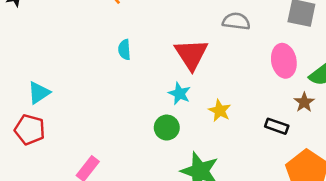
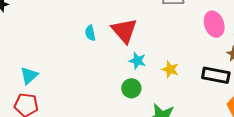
red triangle: (191, 54) -> (124, 31), moved
black rectangle: (277, 126) -> (216, 75), size x1.5

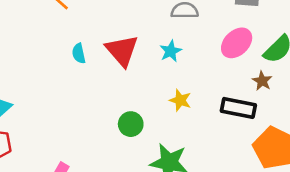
pink ellipse: (214, 24) -> (237, 43), turned 65
cyan star: (137, 61) -> (171, 51), moved, turned 30

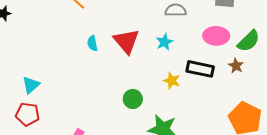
pink ellipse: (237, 43) -> (216, 36), turned 45
black rectangle: (238, 108) -> (200, 69), moved

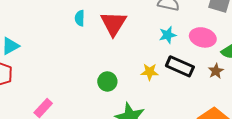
cyan star: (164, 42) -> (168, 35), moved
yellow star: (172, 81) -> (150, 72), turned -30

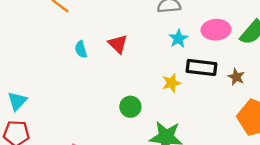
red triangle: (113, 23) -> (118, 44), size x0.7
brown star: (216, 71) -> (236, 77), moved

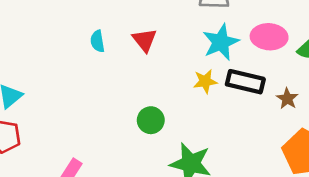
cyan star: (178, 39) -> (221, 42), size x1.5
yellow star: (171, 83) -> (205, 81), moved

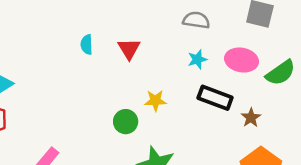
cyan star: (221, 42) -> (197, 59), size x0.6
yellow star: (205, 81) -> (155, 101), moved

